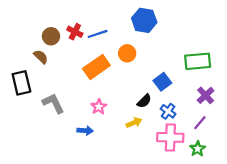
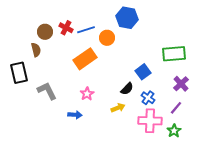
orange circle: (127, 53) -> (107, 38), moved
brown semicircle: (41, 57) -> (36, 50), turned 32

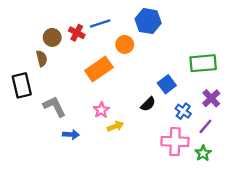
blue line: (86, 30) -> (100, 23), moved
blue cross: (148, 98) -> (183, 111), moved
yellow arrow: (118, 108) -> (115, 126), moved
blue arrow: (75, 115) -> (71, 135), moved

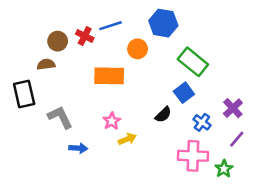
brown semicircle: (42, 58) -> (46, 64), turned -84
green rectangle: (203, 63) -> (193, 62), moved, turned 44
orange rectangle: (99, 69) -> (109, 76), turned 36
purple line: (205, 126) -> (237, 139), moved

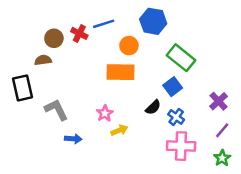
orange rectangle: (109, 76) -> (120, 72), moved
blue cross: (202, 122) -> (176, 117), moved
green star: (224, 169) -> (222, 158), moved

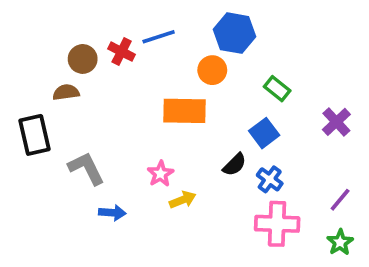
orange circle: (129, 46) -> (212, 70), moved
green rectangle: (181, 58) -> (277, 89), size x0.6
purple cross: (219, 101) -> (336, 122), moved

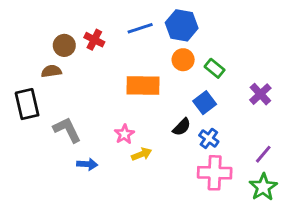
blue line: (159, 37) -> (140, 28), moved
orange circle: (212, 70) -> (183, 60), moved
green star: (340, 242) -> (263, 187), size x1.4

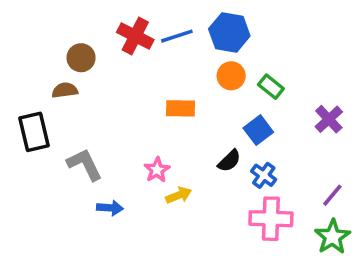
red cross: (94, 40) -> (135, 36), moved, size x1.4
orange rectangle: (143, 85) -> (180, 108), size x0.7

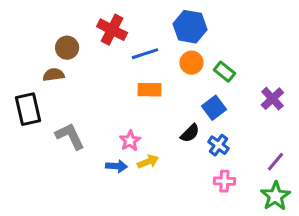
blue line: (177, 36) -> (145, 54), moved
blue arrow: (110, 208) -> (117, 166), moved
pink cross: (271, 219) -> (224, 181), size x0.6

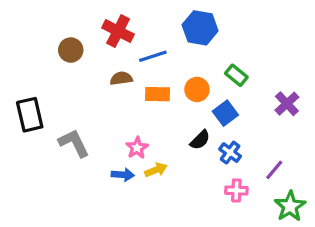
orange circle: (191, 63) -> (197, 89), moved
brown semicircle: (54, 75) -> (121, 78), moved
purple line: (275, 162) -> (274, 170), moved

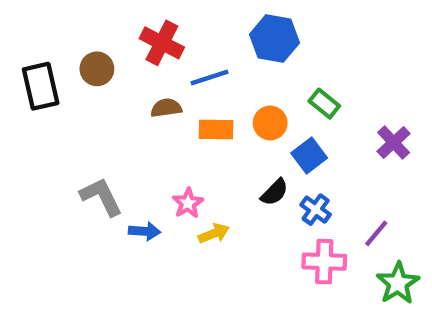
black rectangle: (30, 115) -> (41, 86), moved
blue arrow: (123, 175) -> (145, 231), moved
pink cross: (236, 190) -> (324, 262), size x1.4

